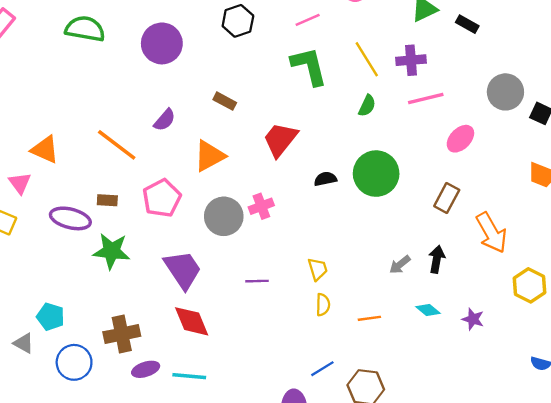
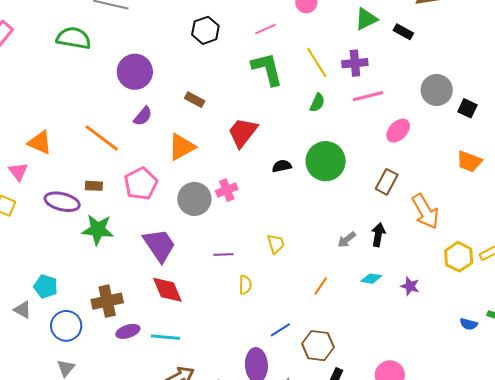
purple circle: (162, 43) -> (135, 72), moved
yellow semicircle: (323, 305) -> (245, 285), moved
cyan diamond: (428, 310) -> (371, 279), turned -30
orange line: (369, 318) -> (321, 286), turned -48

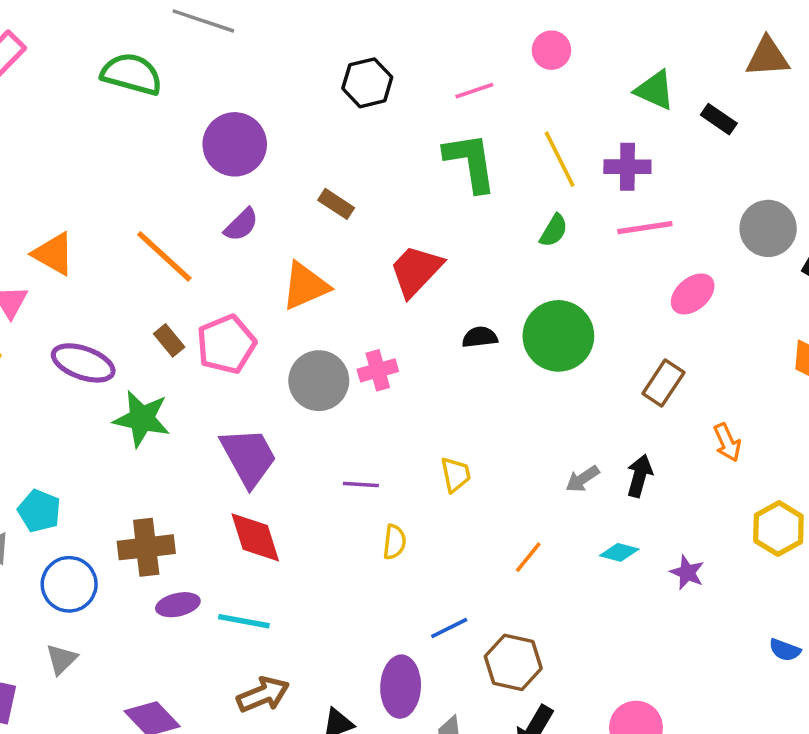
green triangle: (366, 19) -> (655, 90), turned 45
brown rectangle: (94, 186) -> (169, 340), moved, turned 42
orange arrow: (425, 211) -> (727, 442), size x0.6

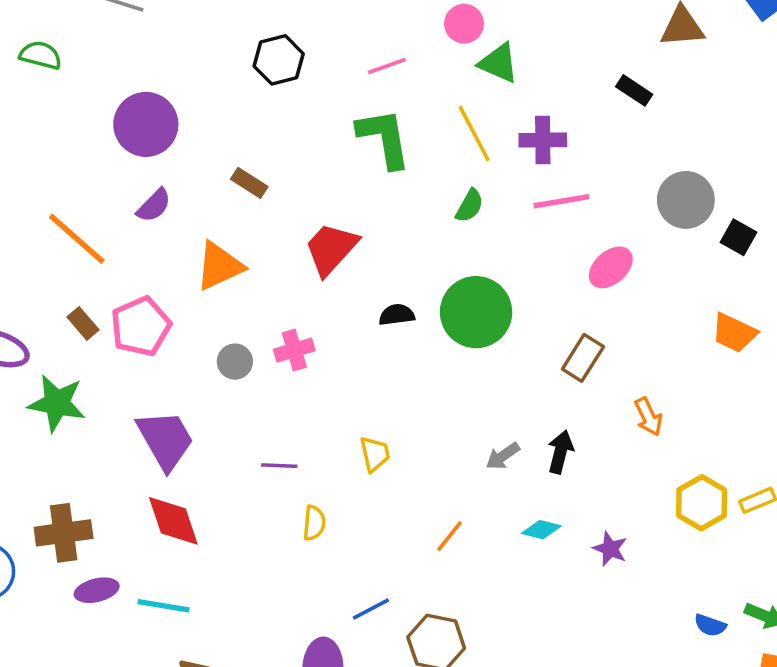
green semicircle: (132, 74) -> (41, 55), size x0.7
green triangle: (655, 90) -> (499, 63), moved
gray circle: (319, 381) -> (235, 362), size x0.6

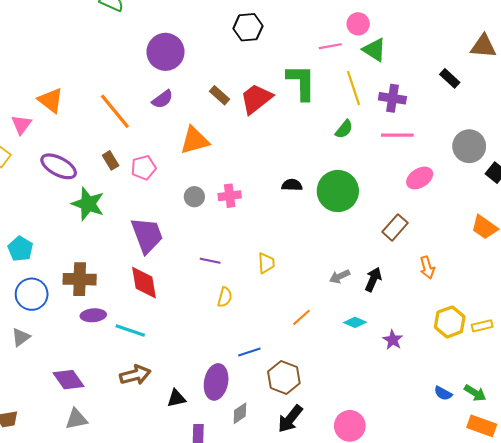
pink line: (387, 66) -> (330, 46), moved
red trapezoid: (331, 249) -> (256, 99), moved
pink pentagon: (141, 326) -> (144, 168), size x0.7

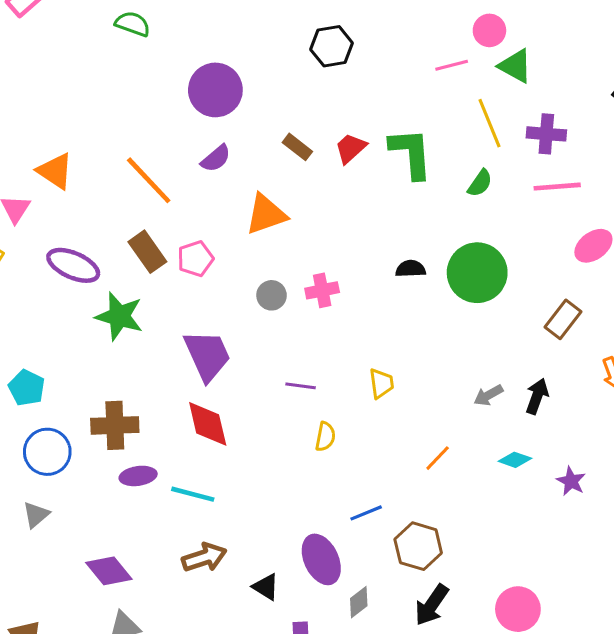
green L-shape: (301, 82) -> (411, 153), moved
red trapezoid: (256, 99) -> (351, 148), size x0.7
brown rectangle: (111, 160) -> (147, 252), size x1.5
purple ellipse: (216, 382) -> (321, 559), turned -32
black triangle: (176, 398) -> (266, 587), turned 48

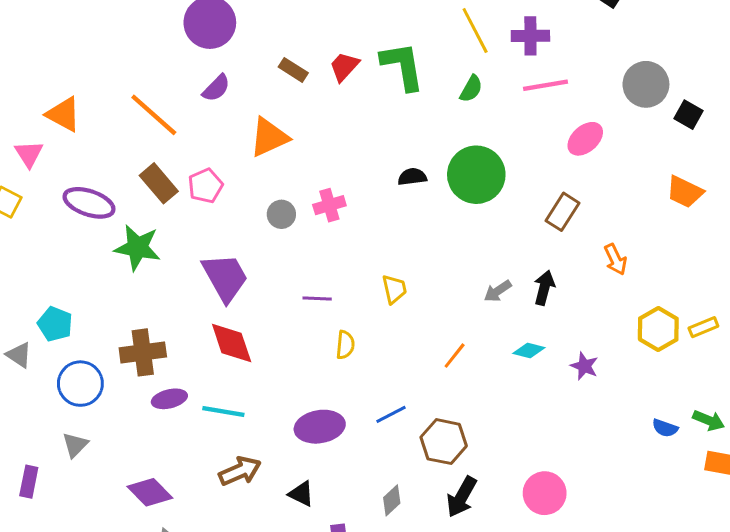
purple ellipse: (321, 559) -> (320, 427), moved, turned -69

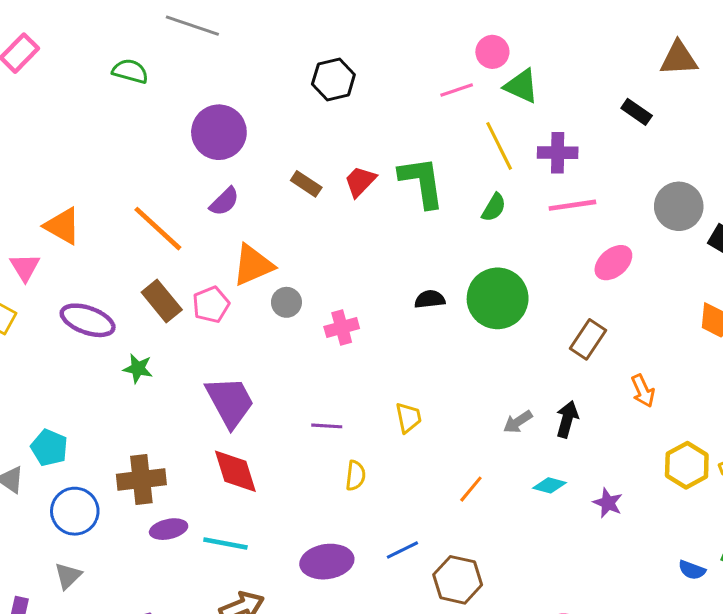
orange triangle: (269, 137) -> (253, 265), moved
gray circle: (281, 214) -> (286, 302), moved
green star: (137, 248) -> (138, 369), size x0.6

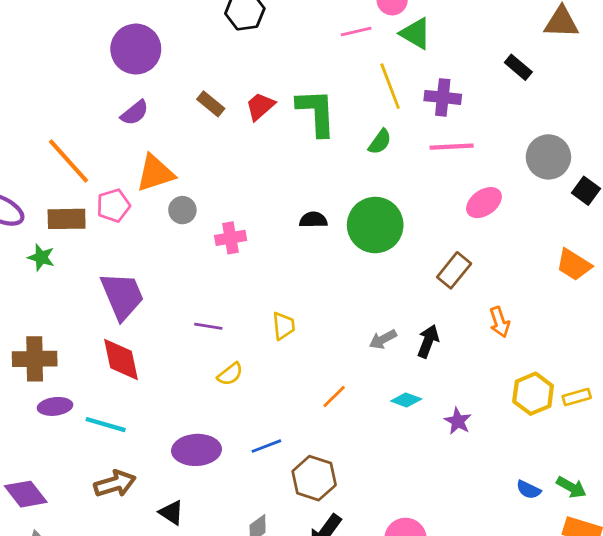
orange line: (158, 229) -> (68, 161), moved
brown rectangle: (162, 301) -> (67, 219), moved, turned -57
yellow semicircle: (356, 476) -> (230, 374), turned 40

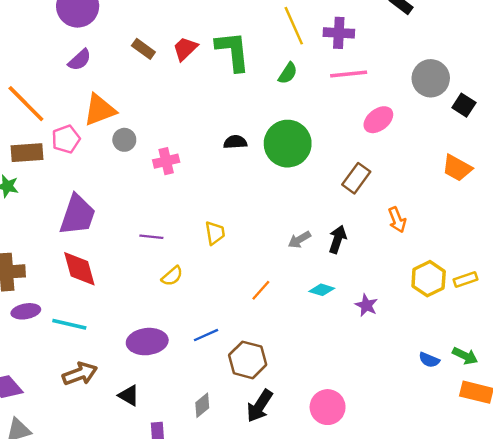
purple trapezoid: (122, 296) -> (77, 215), turned 45

